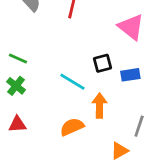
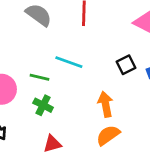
cyan line: (72, 82) -> (69, 62), moved
orange arrow: (99, 105) -> (105, 104), moved

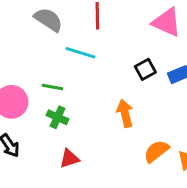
cyan line: (69, 62) -> (80, 53), moved
orange semicircle: (108, 135) -> (156, 151), moved

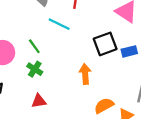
black square: (145, 69) -> (105, 44), size x1.5
green line: (52, 87) -> (34, 46), turned 35

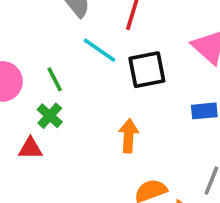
black square: (105, 44) -> (147, 70), moved
red triangle: (39, 101) -> (30, 148), moved

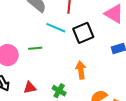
green line: (55, 79) -> (35, 48), turned -56
green cross: (50, 116) -> (59, 91), moved

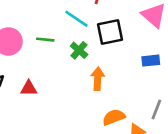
green cross: (59, 91) -> (79, 50), moved

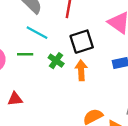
cyan line: (76, 19) -> (37, 33), moved
orange arrow: (98, 79) -> (81, 70), moved

